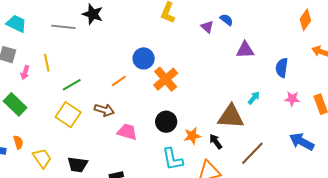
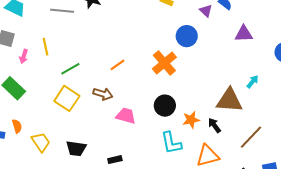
blue circle: (144, 58) -> (187, 36), moved

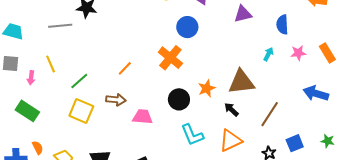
cyan arrow: (253, 82) -> (268, 54), moved
orange star: (191, 120) -> (207, 88), moved

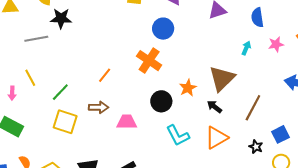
brown triangle: (241, 82) -> (222, 78), turned -32

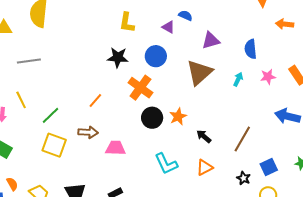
black star: (61, 18) -> (118, 57), moved
brown triangle: (222, 78) -> (199, 73), moved
black circle: (161, 101) -> (152, 118), moved
orange triangle: (216, 138) -> (205, 167), size x0.7

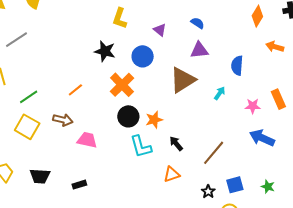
blue semicircle: (185, 16) -> (198, 23), moved
gray line: (29, 61) -> (16, 40), turned -35
pink star: (268, 77) -> (253, 106), moved
cyan L-shape: (166, 164) -> (141, 147), moved

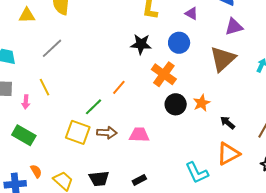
green line: (29, 97) -> (93, 107), moved
brown arrow: (63, 120) -> (107, 133), moved
cyan L-shape: (141, 147) -> (197, 173), moved
orange triangle: (172, 174) -> (228, 154), size x1.4

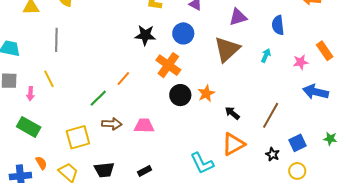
gray line: (52, 48) -> (56, 40), turned -45
yellow square: (78, 132) -> (78, 137), moved, turned -35

